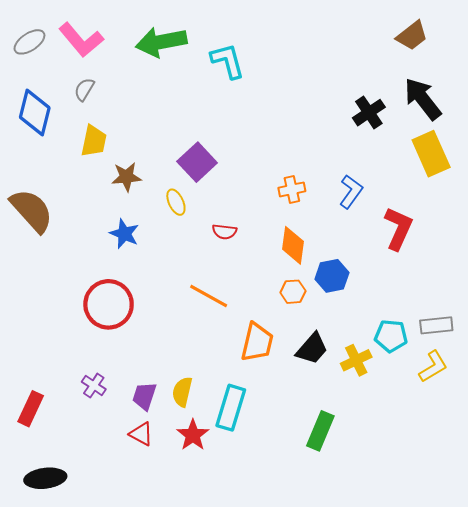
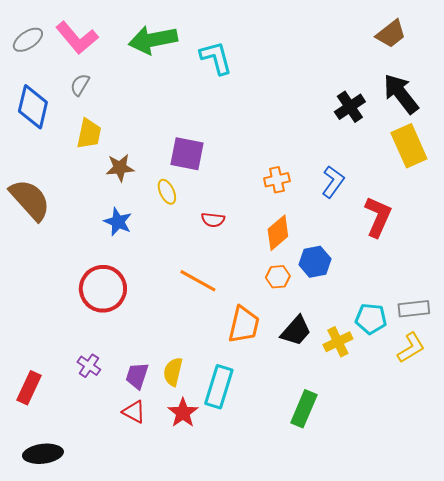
purple square: (197, 162) -> (187, 154), turned -36
orange diamond: (293, 245) -> (278, 233), turned 42

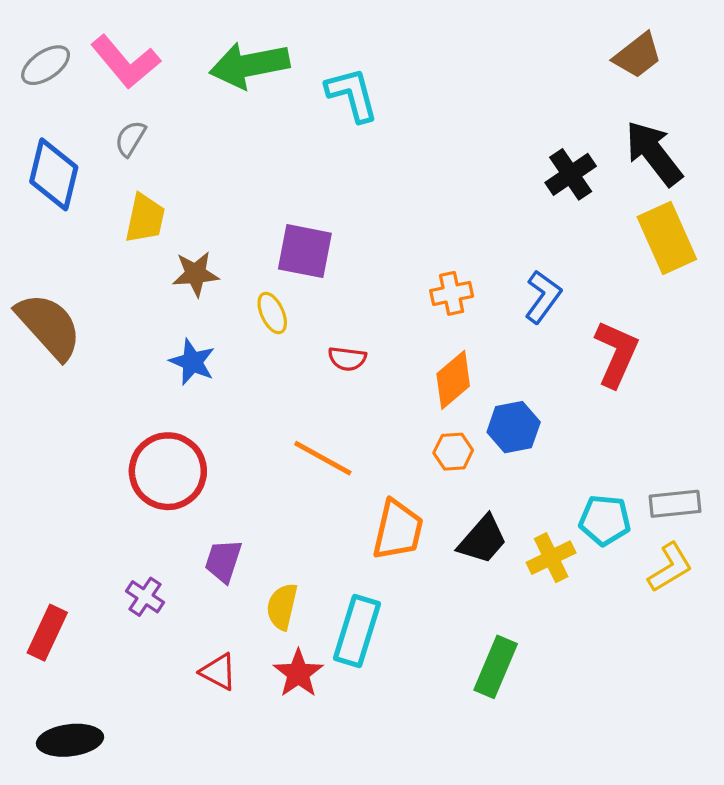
purple trapezoid: (137, 376) -> (223, 561), moved

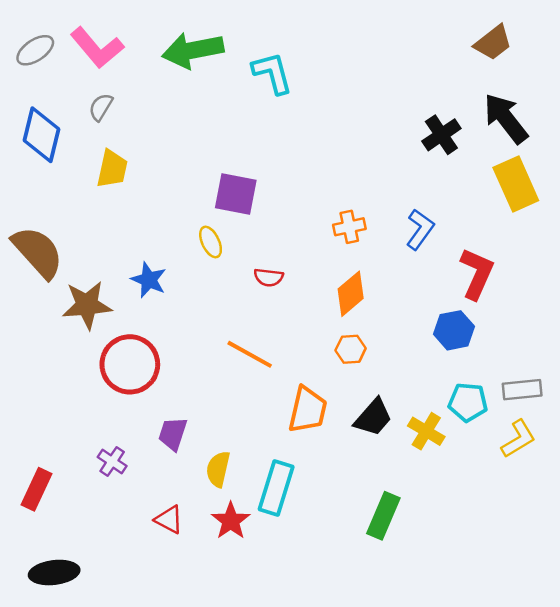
brown star: (196, 274) -> (87, 305), moved, size x1.4
blue hexagon: (514, 427) -> (454, 330), moved
yellow cross: (551, 558) -> (426, 431), turned -33

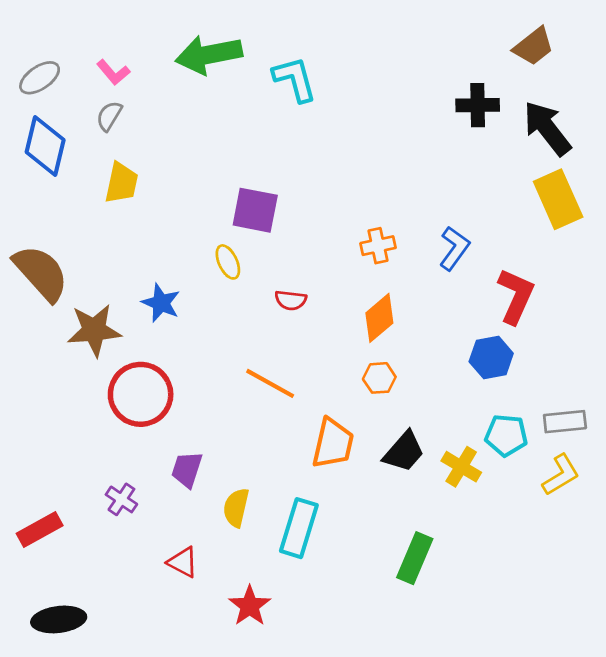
pink L-shape: (97, 48) -> (113, 72), moved, size x0.6
gray ellipse: (35, 50) -> (40, 78), moved
black cross: (441, 135) -> (478, 105), moved, turned 33
red rectangle: (36, 489) -> (40, 529), turned 36
red star: (231, 521) -> (250, 606), moved

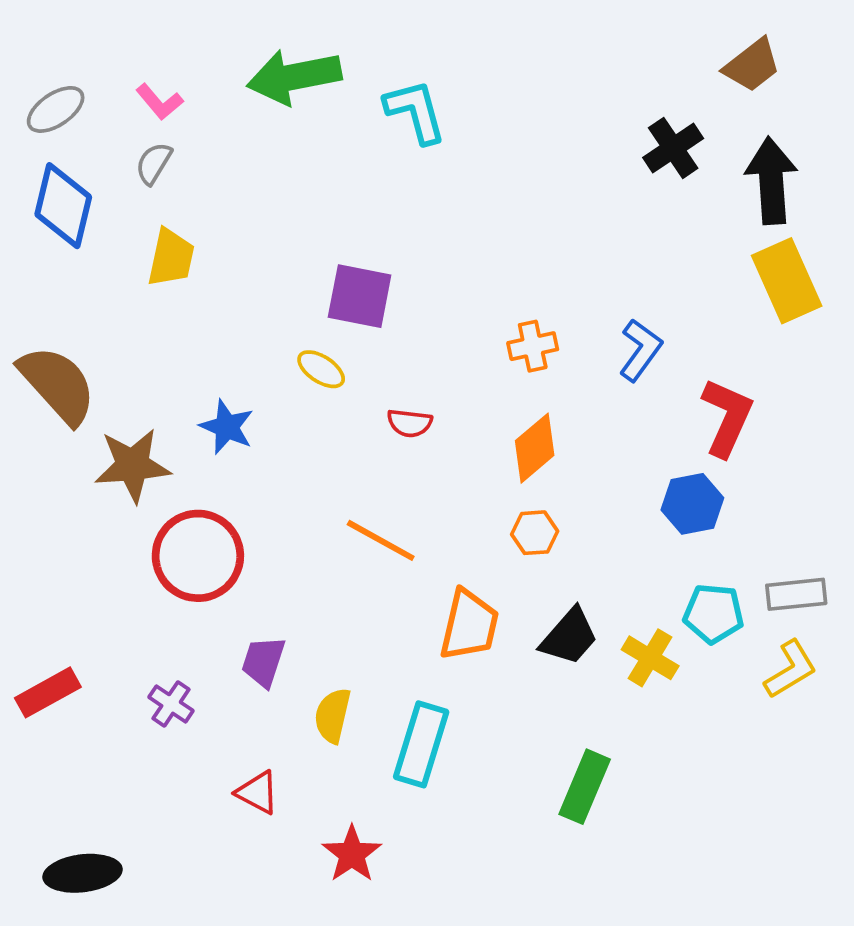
black cross: (478, 105) -> (673, 148), turned -33
black arrow: (547, 128) -> (771, 181), turned 34
yellow ellipse: (228, 262) -> (321, 369), turned -32
red rectangle: (40, 529) -> (48, 692), moved

